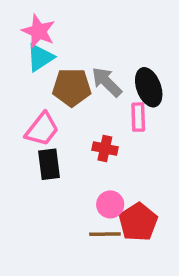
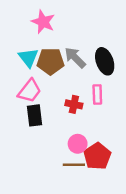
pink star: (38, 31) -> (43, 22), moved
cyan triangle: (40, 58) -> (28, 58), moved, turned -35
pink rectangle: (138, 117) -> (97, 95), moved

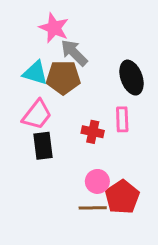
cyan triangle: (28, 58) -> (35, 73), turned -35
gray arrow: (75, 58) -> (74, 53), moved

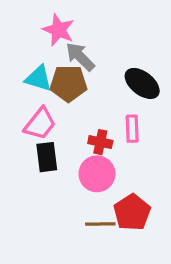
black ellipse: (131, 78) -> (142, 83), turned -32
pink circle: (97, 181) -> (97, 174), moved, size x1.4

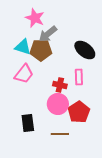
gray arrow: (80, 57) -> (48, 34), turned -84
black rectangle: (47, 157) -> (28, 123), moved
red pentagon: (132, 212) -> (79, 112), moved

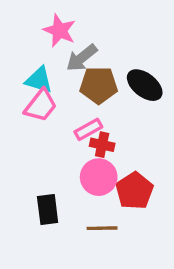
brown pentagon: (41, 50) -> (99, 85), moved
pink trapezoid: (24, 74) -> (41, 106), moved
pink rectangle: (79, 77) -> (88, 129), moved, turned 63

